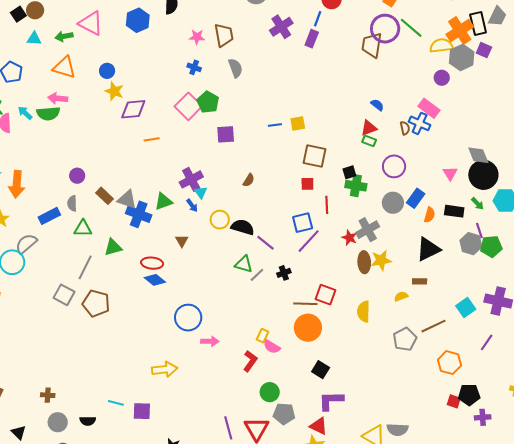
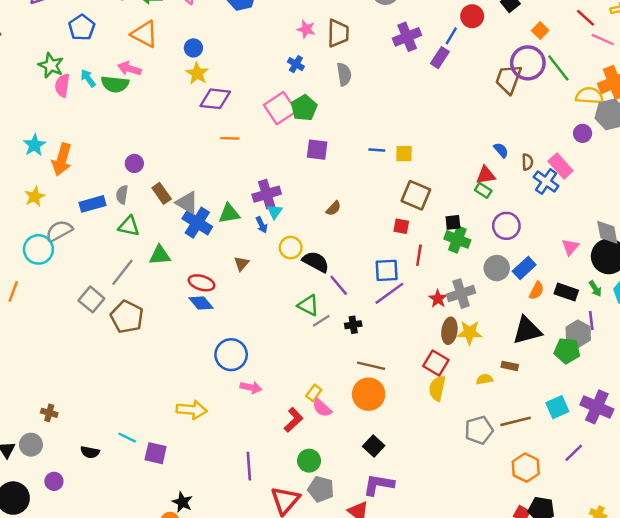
brown semicircle: (405, 128) -> (527, 162), moved
green pentagon: (491, 246) -> (567, 351), moved
red square: (325, 295) -> (436, 363), moved
gray circle: (58, 422) -> (31, 445), moved
purple line: (228, 428) -> (249, 466), moved

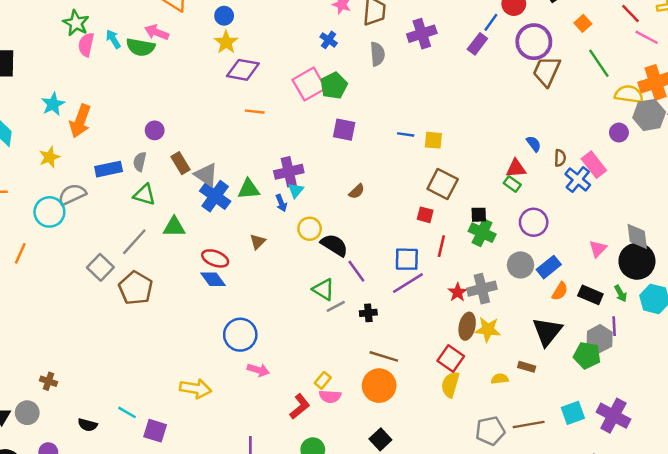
purple cross: (407, 37) -> (422, 34), moved
purple circle: (528, 63) -> (534, 42), moved
black triangle: (527, 330) -> (547, 332), turned -40
pink semicircle: (322, 408) -> (330, 396), turned -42

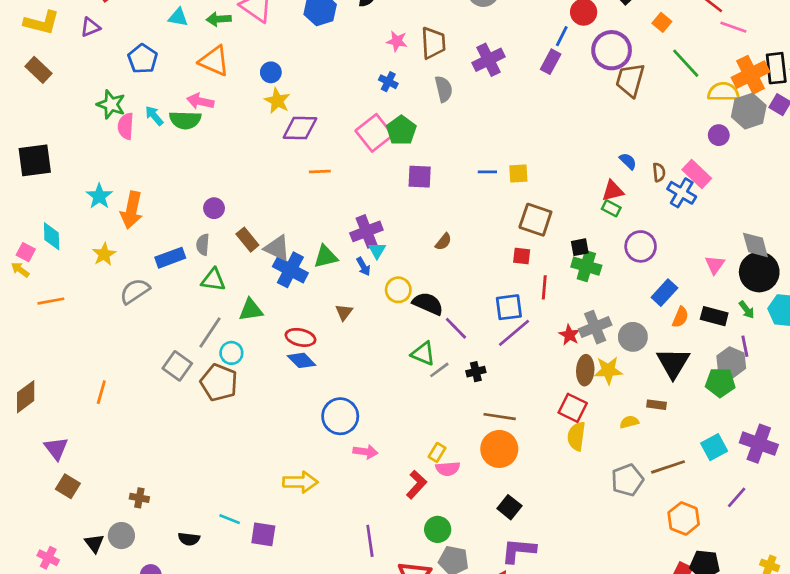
cyan circle: (49, 212) -> (231, 353), moved, size x0.7
orange line: (20, 253) -> (101, 392), moved
gray circle: (520, 265) -> (633, 337), moved

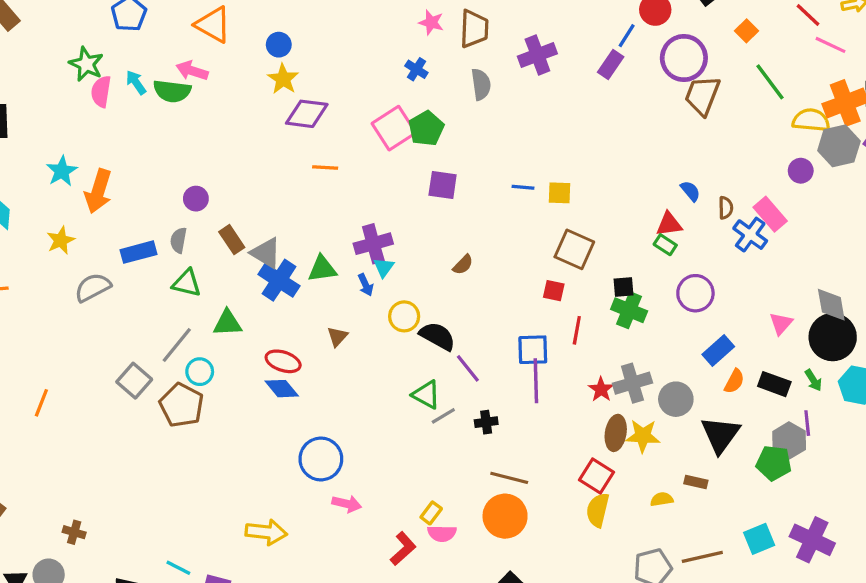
purple line: (514, 333) -> (536, 381), turned -57

